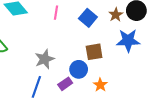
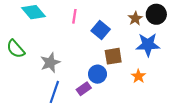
blue square: (88, 18) -> (101, 30), moved
gray star: (45, 59) -> (50, 63), moved
orange star: (100, 85) -> (138, 76), moved

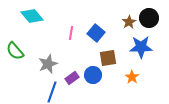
pink line: (74, 16) -> (71, 33), moved
purple rectangle: (84, 89) -> (72, 78), moved

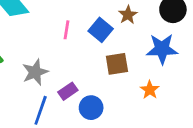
brown star: (129, 22) -> (128, 15), moved
blue circle: (93, 75) -> (91, 108), moved

